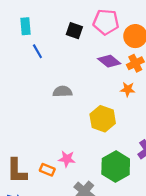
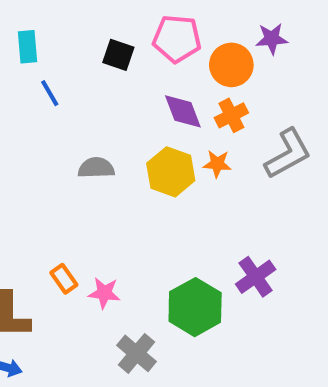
purple diamond: (109, 61) -> (183, 111), turned 30
yellow hexagon: (103, 119) -> (171, 172), moved
orange rectangle: (47, 170) -> (64, 279), moved, turned 32

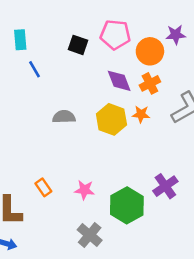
pink star: (104, 293) -> (84, 190), moved

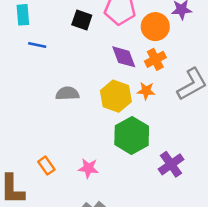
blue line: (34, 69) -> (37, 45), turned -48
green hexagon: (127, 205) -> (132, 135), moved

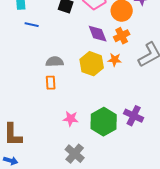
green hexagon: (132, 135) -> (104, 122), moved
purple cross: (171, 164) -> (134, 116), turned -30
orange rectangle: (46, 166) -> (51, 83), moved, turned 32

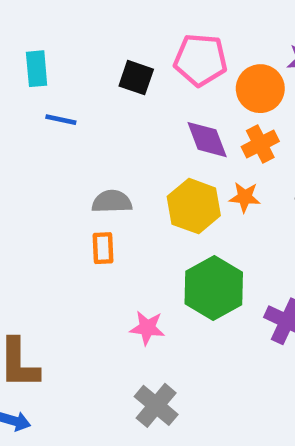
green hexagon: (104, 122) -> (214, 288), moved

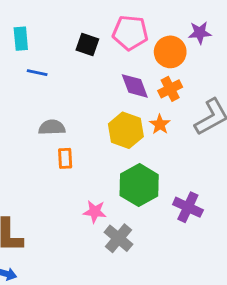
orange star: (245, 197) -> (160, 124), turned 30
gray semicircle: (112, 202) -> (52, 127), moved
gray cross: (156, 405) -> (118, 238), moved

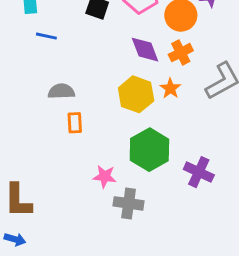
gray cross: (118, 238) -> (129, 203), turned -32

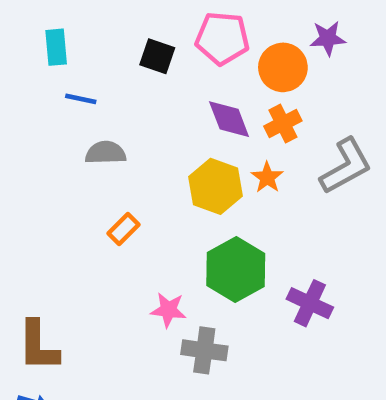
gray semicircle: (61, 91) -> (106, 153), moved
orange rectangle: (75, 123) -> (123, 229), turned 48

